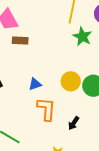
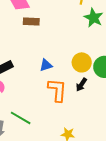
black arrow: (74, 123) -> (81, 85), moved

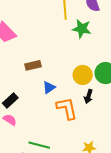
brown rectangle: (31, 21) -> (33, 65), moved

